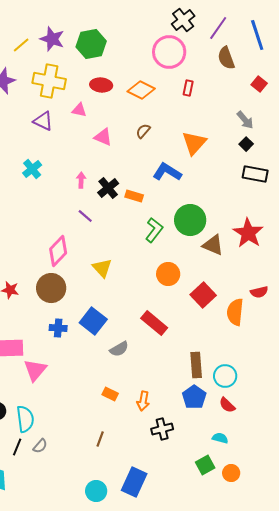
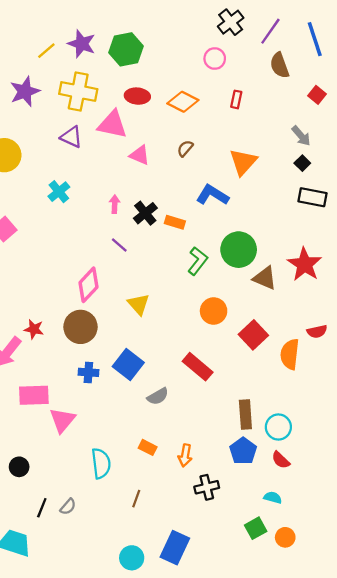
pink circle: (169, 52) -> (215, 59), size x0.6
pink triangle: (79, 110) -> (112, 124), size x1.8
cyan semicircle: (25, 419) -> (101, 463), moved

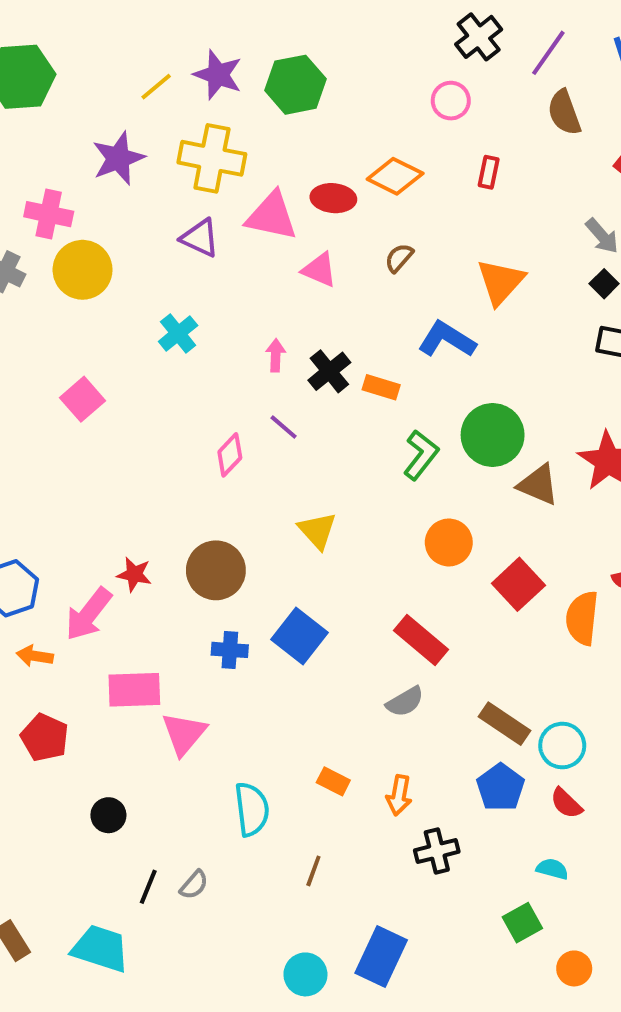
red ellipse: (137, 96) -> (333, 198), moved
pink diamond: (88, 285) -> (230, 455), moved, size x0.7
gray semicircle: (158, 396) -> (405, 702), moved
brown rectangle: (245, 414) -> (505, 724), turned -52
orange circle: (285, 537) -> (574, 968), moved

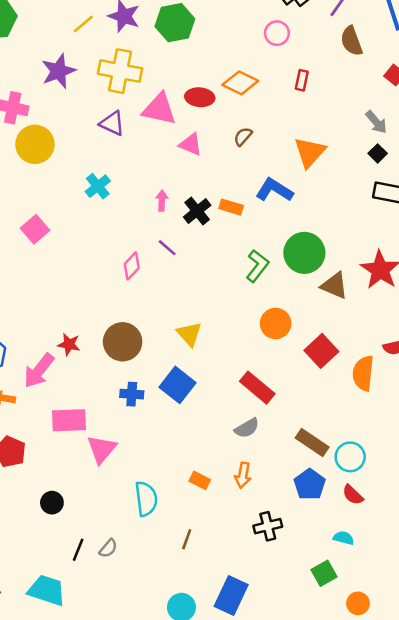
orange rectangle: (381, 387) -> (231, 207), moved
yellow triangle: (317, 531) -> (189, 334), moved
orange arrow: (399, 795) -> (243, 475), moved

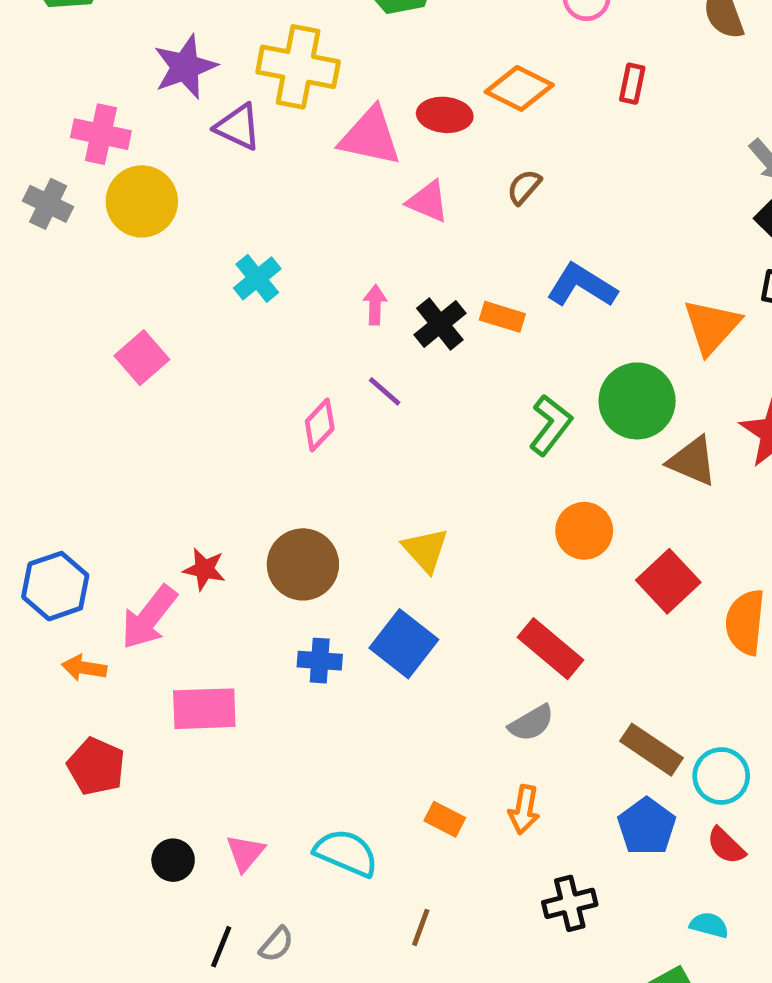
purple triangle: (112, 123) -> (238, 127), moved
orange triangle: (310, 152) -> (712, 326), moved
pink triangle: (102, 449) -> (245, 853), moved, size x0.7
cyan semicircle: (146, 499) -> (346, 853), turned -60

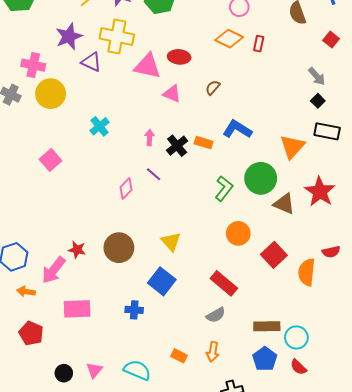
orange diamond: (519, 88) -> (229, 39), moved
blue cross: (320, 661) -> (134, 310), moved
brown rectangle: (651, 750) -> (267, 326), turned -35

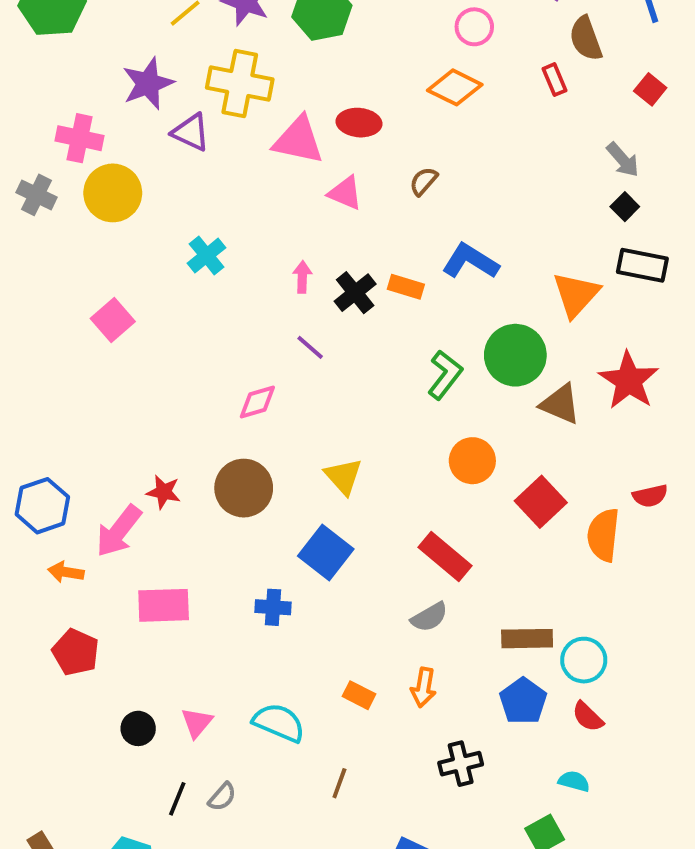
red rectangle: (259, 44) -> (554, 80), moved, turned -35
pink diamond: (126, 189) -> (257, 402), moved, turned 30

